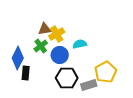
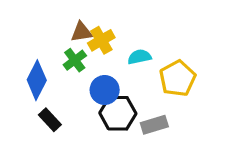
blue circle: (60, 55) -> (105, 90), moved
yellow pentagon: (106, 72) -> (178, 78), moved
black rectangle: (26, 73) -> (50, 120), moved, turned -48

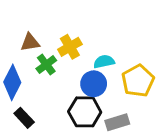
brown triangle: (81, 32) -> (30, 42), moved
blue circle: (105, 90) -> (94, 84), moved

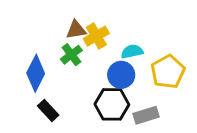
brown triangle: (30, 42) -> (76, 30), moved

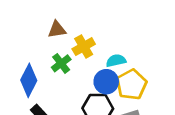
brown triangle: (76, 30) -> (57, 30), moved
yellow pentagon: (168, 72) -> (132, 85), moved

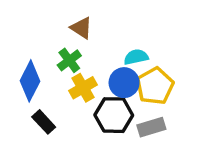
brown triangle: (57, 30) -> (81, 28), moved, turned 42
yellow cross: (84, 47) -> (83, 88), moved

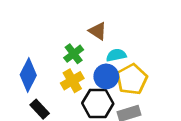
brown triangle: (81, 28) -> (98, 31), moved
green cross: (69, 60) -> (74, 54), moved

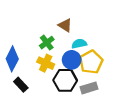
yellow cross: (72, 81) -> (46, 63), turned -35

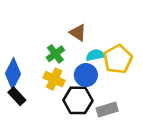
yellow pentagon: (91, 62) -> (118, 59), moved
black rectangle: (21, 85) -> (17, 96), moved

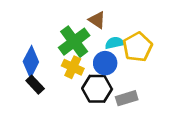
green cross: (55, 54) -> (74, 42), size x1.6

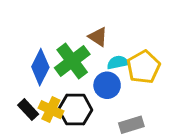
blue diamond: (31, 62) -> (40, 67), moved
yellow cross: (73, 67) -> (51, 110), moved
black hexagon: (97, 89) -> (75, 110), moved

